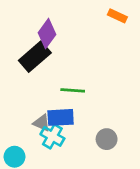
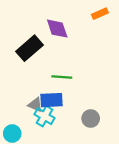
orange rectangle: (117, 16) -> (100, 14), turned -49
purple diamond: (47, 34) -> (57, 29), moved, turned -55

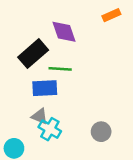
green line: (62, 77) -> (60, 69), moved
blue rectangle: (51, 100) -> (45, 88), moved

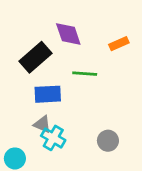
orange rectangle: (111, 15) -> (119, 44), moved
green line: (60, 69) -> (85, 74), moved

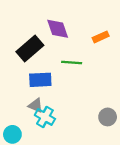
gray circle: (108, 141) -> (108, 117), moved

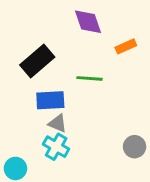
purple diamond: (58, 29) -> (88, 22), moved
gray triangle: (36, 105) -> (58, 123), moved

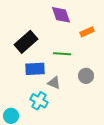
gray triangle: (58, 123) -> (54, 83), moved
gray circle: (135, 147) -> (86, 76), moved

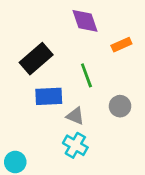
green line: (62, 54) -> (86, 75), turned 66
cyan cross: (39, 101) -> (75, 145), moved

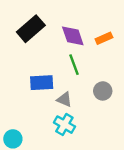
purple diamond: (85, 21) -> (73, 36), moved
black rectangle: (36, 59) -> (31, 29), moved

